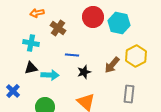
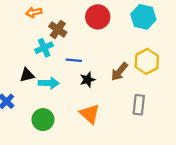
cyan hexagon: (119, 23) -> (143, 17), moved
cyan cross: (31, 43) -> (44, 48), moved, turned -35

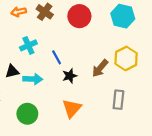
brown cross: (58, 29) -> (45, 12), moved
blue line: (74, 60) -> (57, 57), turned 56
orange triangle: (90, 114) -> (72, 108), turned 30

